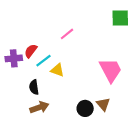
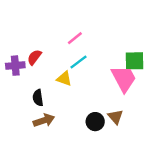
green square: (120, 18) -> (135, 61), moved
cyan line: (44, 61) -> (78, 62), moved

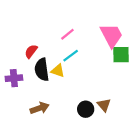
purple cross: (15, 66) -> (14, 78), moved
pink trapezoid: (124, 79) -> (111, 35), moved
black semicircle: (38, 98) -> (42, 70), moved, size x1.5

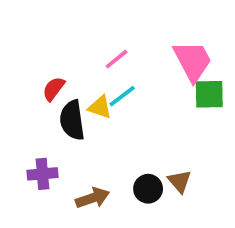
yellow triangle: (58, 71) -> (100, 107), moved
purple cross: (14, 78) -> (42, 174), moved
brown arrow: (40, 108) -> (92, 198), moved

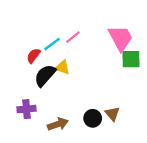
cyan line: (122, 96) -> (52, 44), moved
black semicircle: (72, 120) -> (45, 75), turned 50

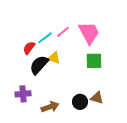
pink trapezoid: (121, 38) -> (89, 33), moved
green square: (131, 59) -> (94, 61), moved
brown triangle: (112, 114) -> (97, 98), turned -32

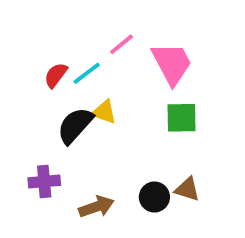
pink line: (63, 32) -> (122, 44), moved
red semicircle: (29, 48) -> (56, 75), moved

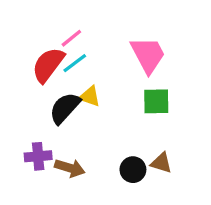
pink line: (122, 44) -> (71, 38), moved
red semicircle: (56, 75) -> (48, 65), size x1.6
brown arrow: (96, 207) -> (70, 168), moved, turned 36

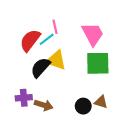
pink line: (71, 38) -> (55, 27), moved, turned -64
yellow triangle: (90, 96) -> (56, 60), size x1.5
green square: (156, 101) -> (98, 63), size x1.4

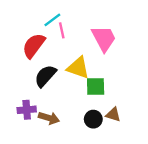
cyan line: (47, 39) -> (52, 20), moved
yellow triangle: (56, 60) -> (78, 68), moved
green square: (98, 63) -> (96, 86), moved, size x0.7

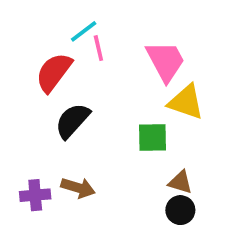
yellow triangle: (78, 68) -> (186, 102), moved
purple cross: (27, 110) -> (35, 195), moved
black circle: (93, 119) -> (180, 210), moved

